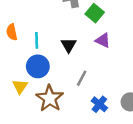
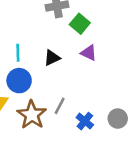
black triangle: (69, 45) -> (52, 58), turned 35
gray line: (82, 78) -> (60, 106), moved

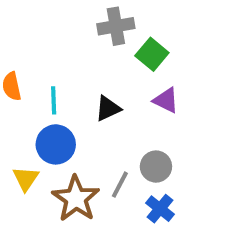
gray circle: (118, 119) -> (156, 167), moved

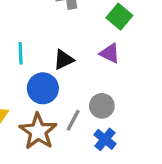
green square: (152, 54) -> (119, 17), moved
blue circle: (56, 144) -> (43, 88), moved

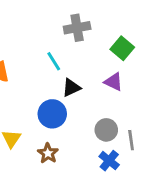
cyan line: (21, 53) -> (54, 61), moved, turned -30
gray line: (73, 120) -> (131, 140), moved, turned -36
brown star: (38, 131) -> (48, 153), size x0.6

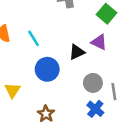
cyan line: (54, 61) -> (34, 38), moved
black triangle: (71, 88) -> (77, 52), moved
brown star: (48, 153) -> (46, 114), moved

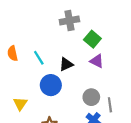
green square: (106, 14) -> (92, 39), moved
black triangle: (77, 52) -> (66, 64), moved

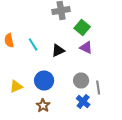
blue circle: (51, 85) -> (44, 80), moved
yellow triangle: (20, 104) -> (16, 86), turned 32

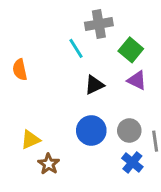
cyan line: (33, 44) -> (76, 48), moved
blue circle: (44, 80) -> (91, 131), moved
brown star: (43, 106) -> (49, 164), moved

